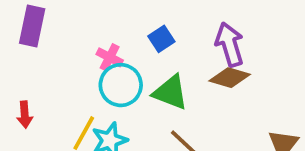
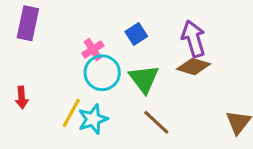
pink cross: (110, 57) -> (93, 50), turned 30
green triangle: (171, 92) -> (144, 79), turned 32

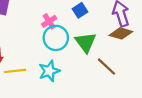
yellow line: (71, 113) -> (15, 71), moved, turned 55
brown line: (156, 122) -> (107, 67), moved

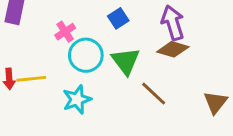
pink cross: (49, 21) -> (65, 32), moved
yellow line: (15, 71) -> (31, 79), moved

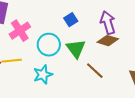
pink cross: (65, 32) -> (20, 31), moved, size x1.5

